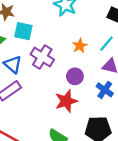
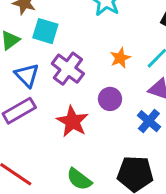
red star: (66, 101) -> (72, 121), moved, turned -30

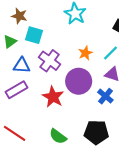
blue triangle: (27, 75) -> (22, 65), turned -42
purple circle: (110, 99) -> (79, 81), size x1.6

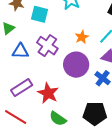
cyan square: (34, 35) -> (39, 14), moved
purple rectangle: (17, 90) -> (22, 88), moved
red star: (53, 97) -> (48, 93), moved

